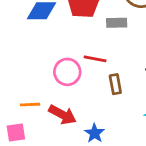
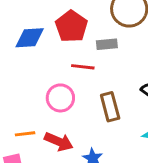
red line: (95, 59) -> (83, 67), moved
brown rectangle: (115, 84) -> (110, 107), size x1.4

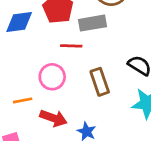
gray rectangle: (107, 44) -> (93, 23), size x1.4
orange line: (25, 134) -> (23, 100), moved

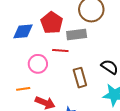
pink circle: (52, 77) -> (38, 64), moved

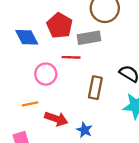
blue diamond: (23, 31) -> (27, 37), turned 70
brown rectangle: (80, 78) -> (95, 88), turned 30

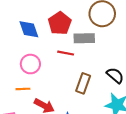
pink circle: (46, 74) -> (30, 64), moved

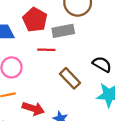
brown rectangle: (83, 83) -> (70, 78), turned -54

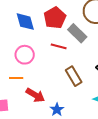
gray rectangle: (63, 31) -> (77, 33), turned 42

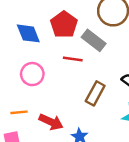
brown rectangle: (74, 76) -> (95, 93), turned 66
orange line: (16, 78) -> (19, 112), moved

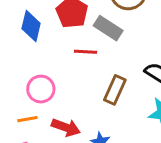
blue diamond: (28, 33) -> (31, 26), turned 40
pink circle: (32, 74) -> (41, 89), moved

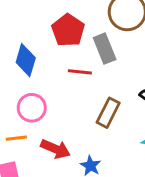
blue diamond: (31, 26) -> (26, 60), moved
gray rectangle: (108, 28) -> (105, 49), turned 32

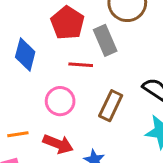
pink circle: (32, 108) -> (60, 101), moved

